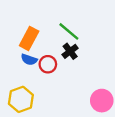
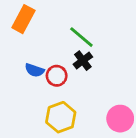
orange rectangle: (29, 38) -> (23, 19), moved
yellow hexagon: (21, 99) -> (61, 117), moved

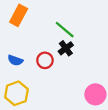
blue semicircle: (34, 70) -> (15, 60), moved
yellow hexagon: (61, 117) -> (16, 93), moved

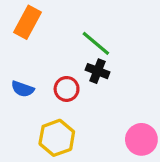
black cross: (66, 48) -> (97, 71), turned -32
yellow hexagon: (16, 93) -> (57, 138), moved

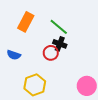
orange rectangle: (28, 22) -> (26, 22), moved
red circle: (67, 89) -> (51, 53), moved

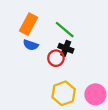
blue semicircle: (14, 55) -> (31, 45), moved
yellow hexagon: (35, 85) -> (64, 93), moved

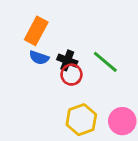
green line: (65, 30) -> (105, 62), moved
black cross: (66, 48) -> (67, 60), moved

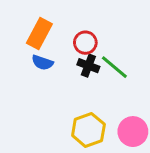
black cross: (67, 60) -> (88, 66), moved
red circle: (71, 75) -> (85, 43), moved

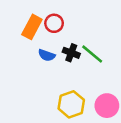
red circle: (85, 43) -> (54, 23), moved
blue semicircle: (42, 63) -> (47, 55), moved

